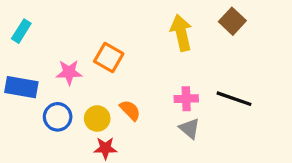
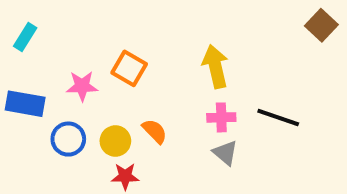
brown square: (232, 21) -> (321, 25), moved
yellow arrow: (181, 33) -> (215, 66), moved

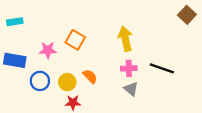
cyan rectangle: (25, 37) -> (15, 22), turned 49

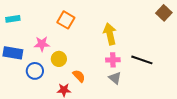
orange square: (75, 40) -> (66, 20), moved
orange semicircle: (90, 76) -> (79, 76), moved
yellow circle: (67, 82) -> (59, 59), moved

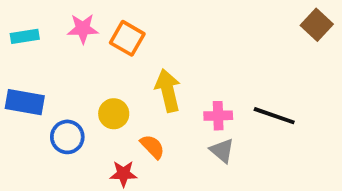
yellow arrow: (110, 34) -> (168, 91), moved
pink star: (42, 44) -> (83, 29), moved

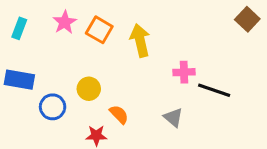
pink star: (83, 29) -> (65, 22), turned -30
cyan rectangle: (25, 36) -> (19, 28), turned -60
yellow arrow: (168, 91) -> (140, 40), moved
pink cross: (218, 116) -> (184, 72), moved

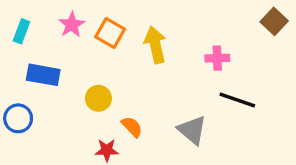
pink cross: (184, 72) -> (217, 58), moved
blue rectangle: (19, 80) -> (43, 75), moved
blue circle: (53, 107) -> (18, 118), moved
gray triangle: (173, 117) -> (192, 130), size x1.4

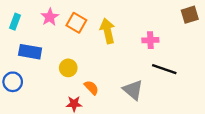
brown square: (274, 21) -> (190, 15), turned 30

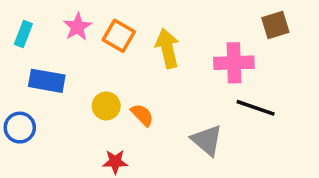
brown square: (190, 15) -> (275, 25), moved
pink cross: (150, 40) -> (234, 63), size x1.5
orange semicircle: (91, 88) -> (142, 115), moved

